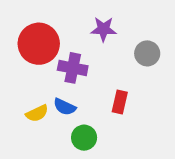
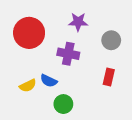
purple cross: (73, 68) -> (68, 54), moved
red rectangle: (120, 102) -> (109, 77), moved

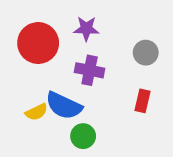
purple star: (78, 22) -> (86, 29), moved
blue semicircle: (49, 81) -> (64, 106), size x1.6

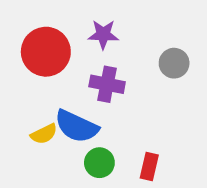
red rectangle: (142, 101) -> (149, 167), moved

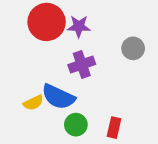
red circle: (46, 52) -> (47, 22), moved
purple cross: (107, 84) -> (82, 65), turned -30

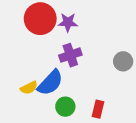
gray circle: (133, 48) -> (123, 61), moved
blue semicircle: (58, 97) -> (50, 83), turned -72

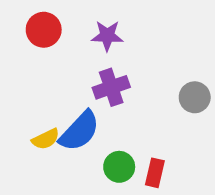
red circle: (40, 19) -> (44, 30), moved, size x0.7
green circle: (65, 107) -> (119, 167), moved

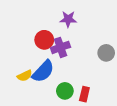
red circle: (44, 30) -> (44, 40), moved
purple star: (107, 36) -> (68, 19), moved

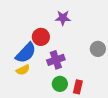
purple cross: (61, 47) -> (56, 60), moved
blue semicircle: (43, 71) -> (26, 53), moved

